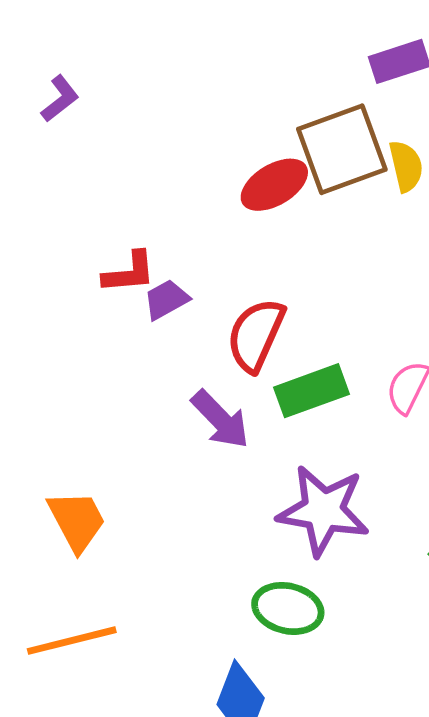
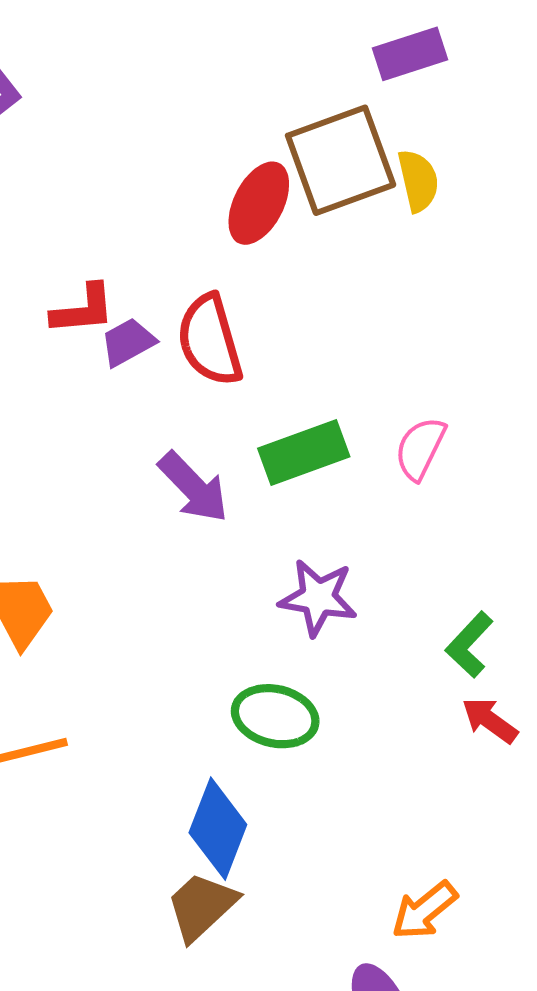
red ellipse: (274, 185) -> (259, 203), turned -32
red semicircle: (256, 335) -> (210, 340), moved, turned -40
purple star: (323, 511) -> (318, 598), size x0.7

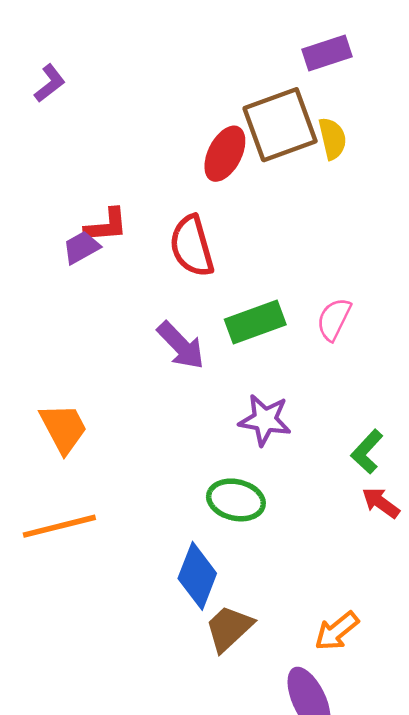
purple trapezoid: (128, 342) -> (81, 247), moved
brown trapezoid: (202, 906) -> (229, 628), moved

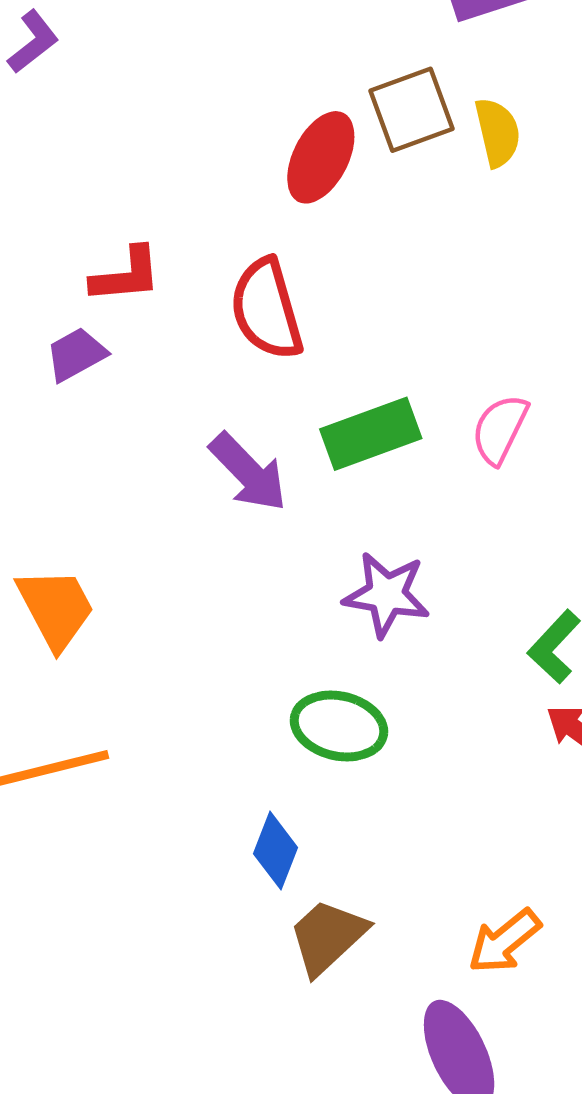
brown square: (280, 125) -> (411, 110), size x0.7
purple trapezoid: (81, 247) -> (76, 354), moved
blue diamond: (197, 576) -> (276, 851), size x0.7

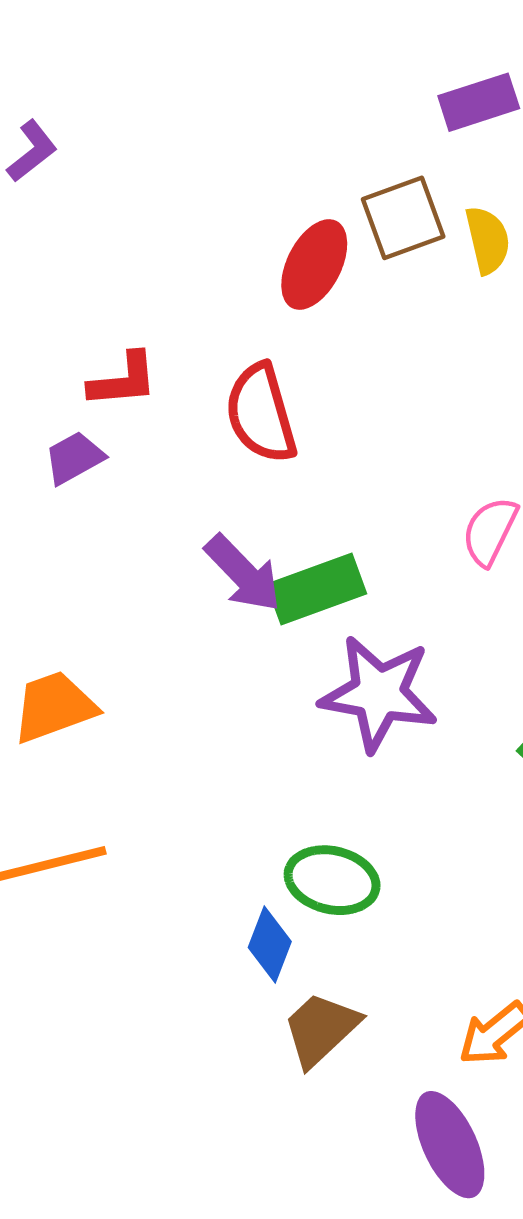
green rectangle: (371, 434) -> (316, 589), moved
purple star: (387, 595) -> (379, 693), size x1.4
orange trapezoid: (56, 608) -> (54, 707), turned -82
green ellipse: (339, 726) -> (332, 880), moved

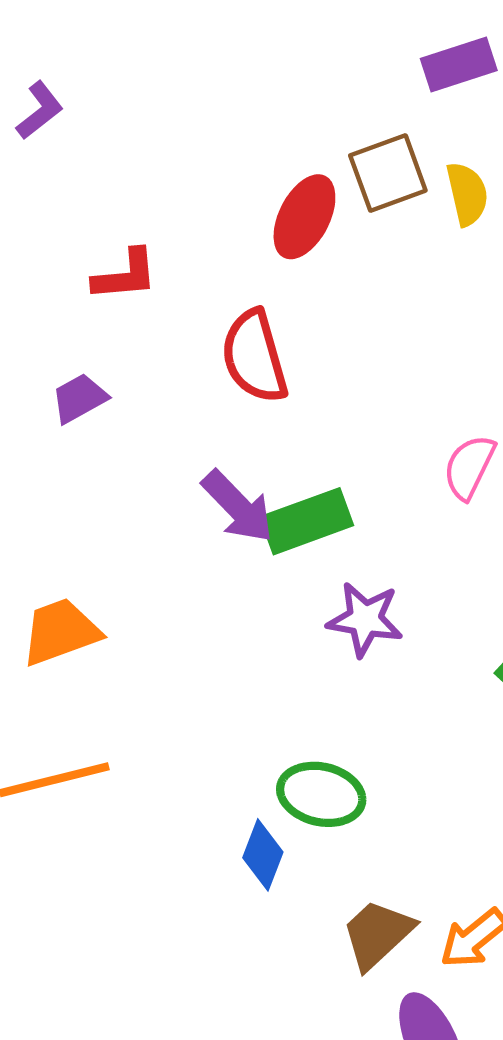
red L-shape: (123, 380) -> (125, 275), moved
purple star: (379, 693) -> (365, 619), size x0.7
brown trapezoid: (321, 1029) -> (377, 934), moved

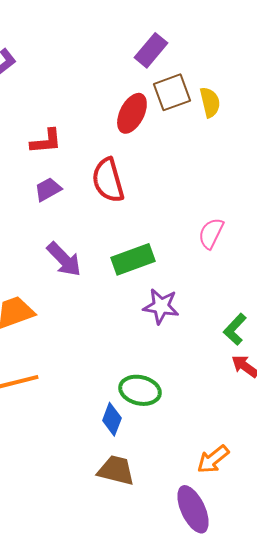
purple rectangle: (459, 65) -> (151, 50), moved, turned -32
purple trapezoid: (79, 398) -> (48, 189), moved
purple arrow: (238, 507) -> (64, 259), moved
brown trapezoid: (377, 934) -> (116, 470), moved, turned 57

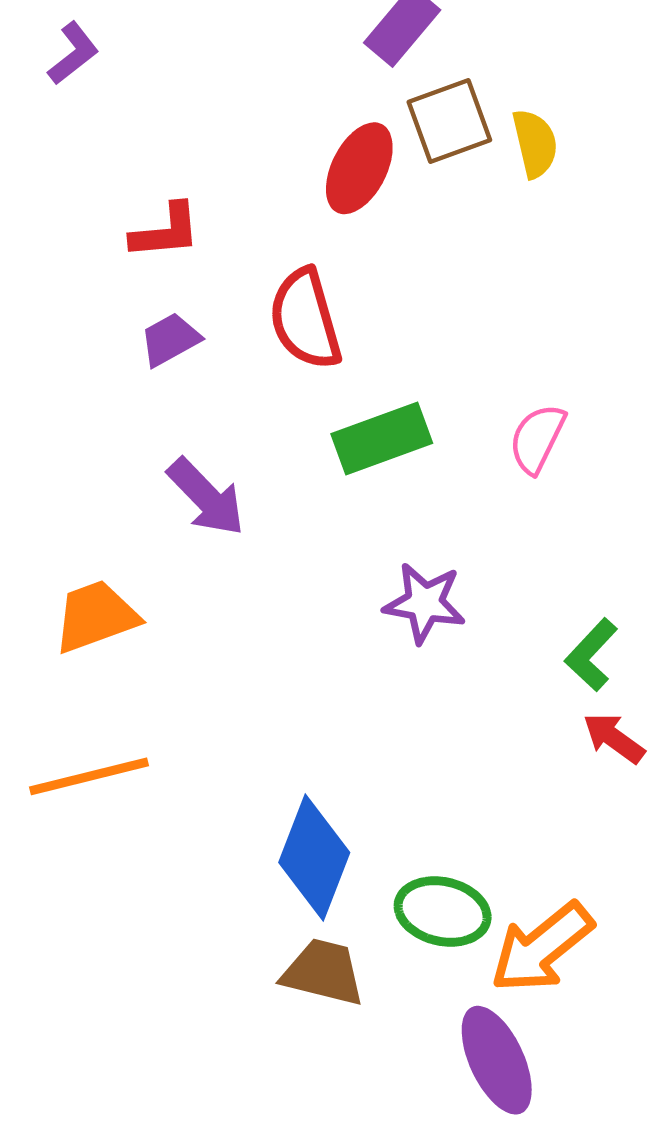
green rectangle: (133, 259) -> (382, 439), moved
green ellipse: (140, 390) -> (443, 912), moved
blue diamond: (112, 419) -> (314, 857), size x1.6
orange arrow: (213, 459) -> (542, 948), size x1.4

